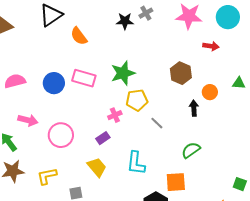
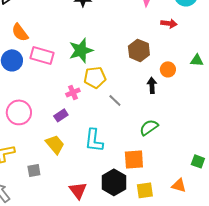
orange semicircle: (79, 36) -> (20, 32), moved

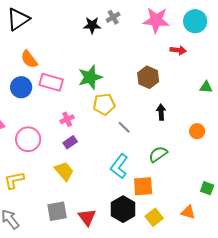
orange circle: (168, 69) -> (197, 131), moved
pink cross: (73, 92) -> (67, 119), moved
cyan L-shape: (94, 140) -> (119, 166), moved, turned 30
gray square: (34, 170) -> (57, 211), moved, size x1.5
yellow square: (145, 190) -> (154, 217), turned -30

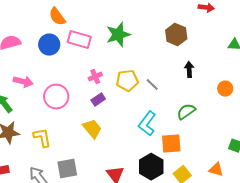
yellow pentagon: (104, 104) -> (127, 81), moved
yellow L-shape: (14, 180) -> (42, 138), turned 90
gray square: (57, 211) -> (67, 169), moved

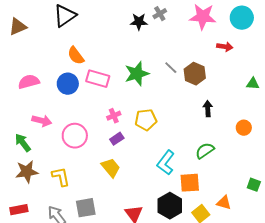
gray line: (152, 85) -> (171, 68), moved
orange triangle: (216, 170) -> (224, 203), moved

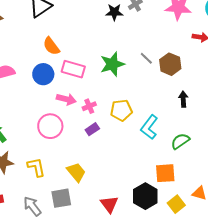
pink arrow: (42, 121) -> (66, 99), moved
cyan L-shape: (166, 163) -> (149, 127), moved
yellow trapezoid: (111, 168) -> (76, 172), moved

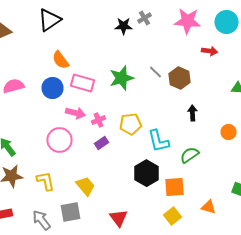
cyan L-shape: (149, 127) -> (158, 141), turned -50
black hexagon: (145, 196) -> (146, 173), moved
yellow square: (176, 204) -> (172, 216), moved

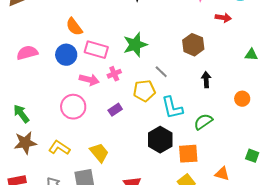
gray line: (156, 72) -> (161, 72), moved
pink cross: (98, 120) -> (114, 74), moved
yellow L-shape: (46, 181) -> (59, 148), turned -45

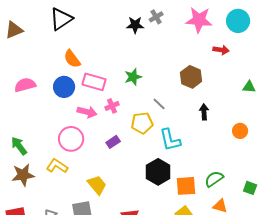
green star: (135, 45) -> (133, 77), size x0.7
green semicircle: (203, 122) -> (214, 179), moved
yellow L-shape: (59, 148) -> (57, 166), moved

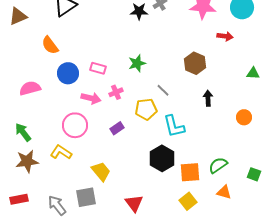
orange semicircle: (72, 59) -> (50, 45), moved
pink rectangle: (94, 82) -> (98, 68), size x0.7
pink semicircle: (25, 85) -> (30, 88), moved

